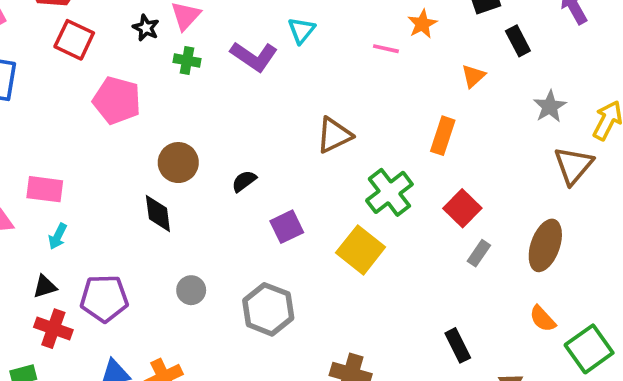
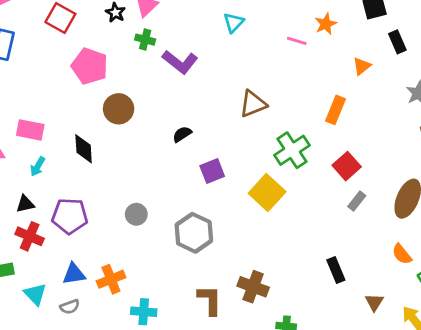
purple L-shape: (254, 56) -> (180, 62), moved
brown circle: (178, 163) -> (119, 109), moved
black diamond: (158, 214) -> (84, 149), moved

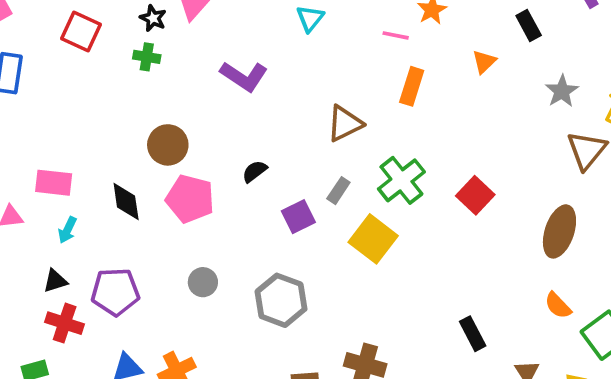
green cross: (145, 40) -> (147, 57), moved
pink pentagon: (90, 66) -> (190, 199), moved
orange rectangle: (335, 110) -> (412, 86), moved
gray rectangle: (357, 201) -> (338, 191), moved

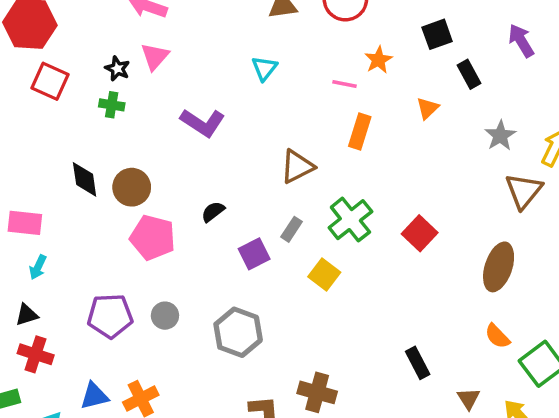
black diamond: (126, 201) -> (85, 179), moved
yellow square: (373, 239) -> (324, 275), size x0.7
purple pentagon: (115, 292) -> (110, 316), moved

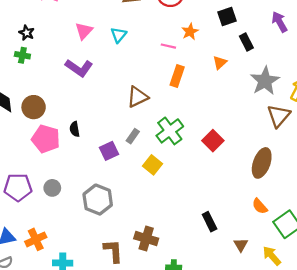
pink triangle: (155, 56) -> (84, 31), moved
gray star: (500, 136) -> (265, 81), size x1.5
black semicircle: (213, 212) -> (75, 129), moved, turned -64

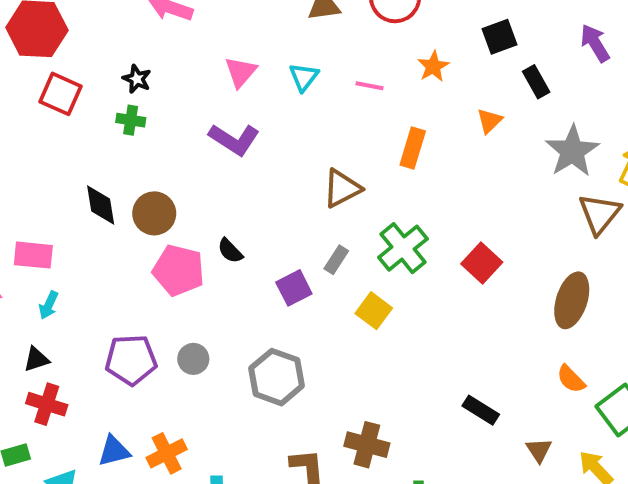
pink line: (168, 46) -> (370, 86), moved
black semicircle: (75, 129) -> (230, 251), turned -32
black rectangle: (210, 222) -> (481, 410), turned -30

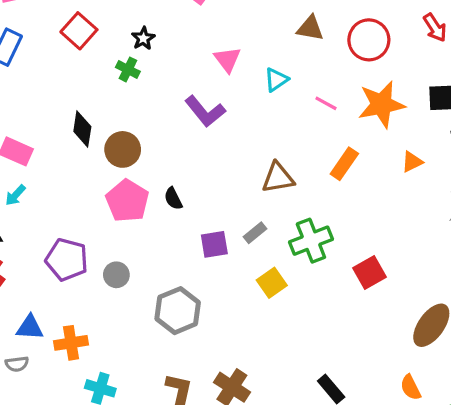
orange star: (433, 66) -> (381, 104), size x1.8
pink triangle: (241, 72) -> (227, 60), turned -36

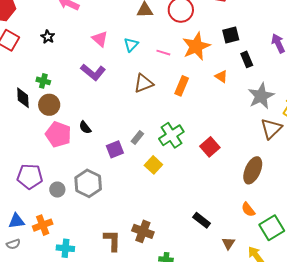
green cross: (128, 69) -> (43, 81), moved
orange triangle: (412, 162) -> (221, 76), turned -48
brown triangle: (278, 178) -> (143, 83), moved
gray circle: (116, 275) -> (57, 190), moved
gray hexagon: (178, 311) -> (88, 183), moved

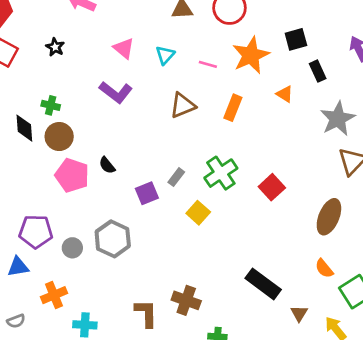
black rectangle: (202, 220) -> (263, 284), size x1.5
blue triangle: (16, 221) -> (18, 267), moved

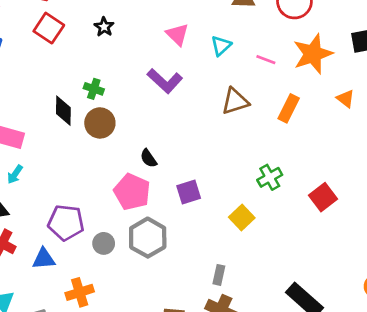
green cross: (221, 173) -> (270, 177), size x0.7
pink pentagon: (72, 175) -> (132, 192), moved
gray rectangle: (176, 177) -> (219, 275), moved, turned -30

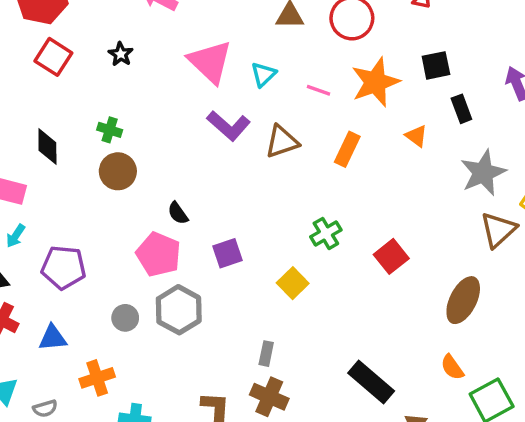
pink triangle: (177, 35) -> (210, 62), size x1.6
purple L-shape: (165, 81) -> (229, 126), moved
black diamond: (63, 111) -> (47, 147), moved
purple pentagon: (66, 223) -> (64, 267), moved

